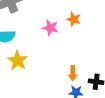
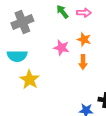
orange arrow: (73, 73) -> (83, 62), moved

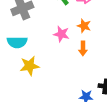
yellow star: (30, 80) -> (30, 66), turned 30

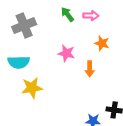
orange star: (84, 26) -> (102, 43), moved

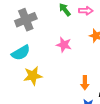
cyan semicircle: (19, 62) -> (21, 53), turned -30
orange arrow: (90, 69) -> (85, 83), moved

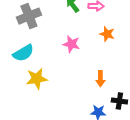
orange arrow: (85, 83) -> (100, 79), moved

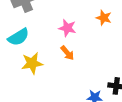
orange arrow: (100, 79) -> (67, 53), moved, turned -40

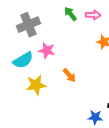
pink star: (67, 28) -> (47, 50), moved

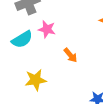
yellow star: (36, 85) -> (36, 80), moved

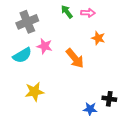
orange arrow: (70, 55) -> (75, 58), moved, size x1.5

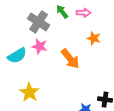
gray cross: (27, 22) -> (39, 22), moved, turned -35
yellow star: (34, 92) -> (29, 92), turned -30

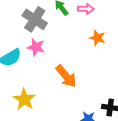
orange arrow: (70, 59) -> (66, 76), moved

